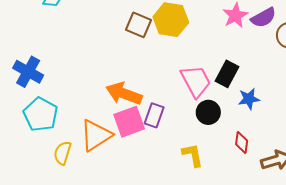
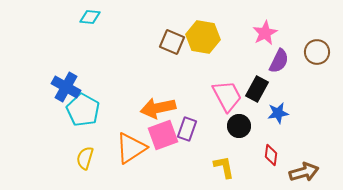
purple semicircle: (263, 18) -> (279, 61), moved, turned -35
orange arrow: (124, 94) -> (158, 108), turned -32
cyan pentagon: (41, 114) -> (83, 110), moved
yellow semicircle: (62, 153) -> (85, 158), moved

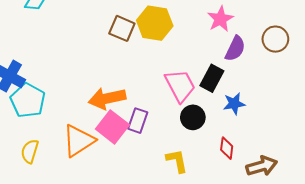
pink square: (163, 135) -> (112, 127), turned -32

